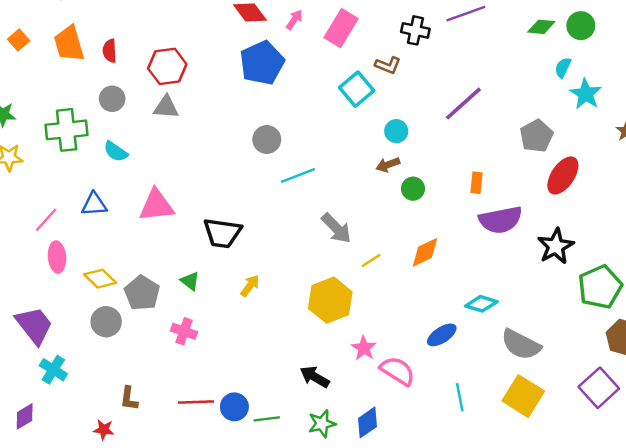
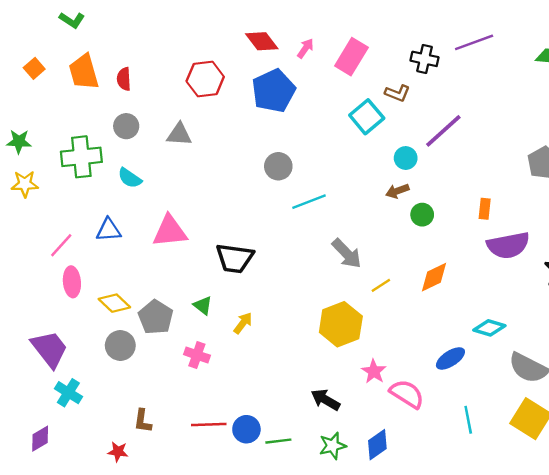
red hexagon: (167, 66) -> (205, 79), moved
purple line: (463, 104) -> (443, 131), moved
yellow arrow: (250, 286) -> (243, 323), moved

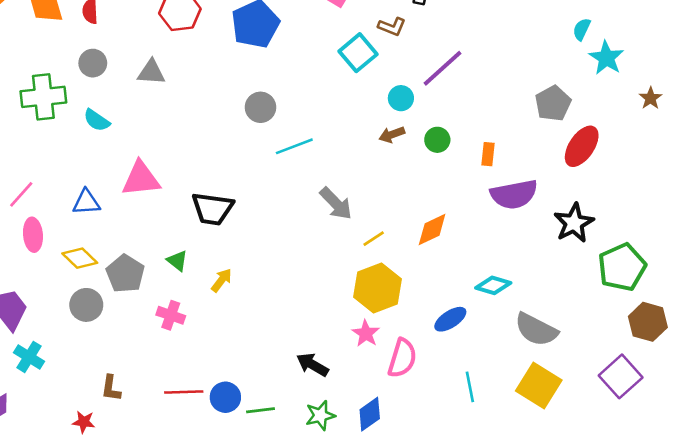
green circle: (422, 215) -> (437, 140), moved
blue triangle: (108, 230) -> (86, 202), moved
yellow hexagon: (341, 324) -> (378, 288), moved
pink semicircle: (407, 394) -> (402, 358), turned 75

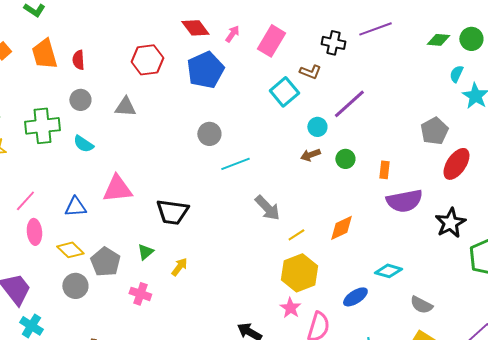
green triangle: (177, 261) -> (145, 252), turned 42
gray semicircle: (536, 330) -> (421, 305), size x0.7

